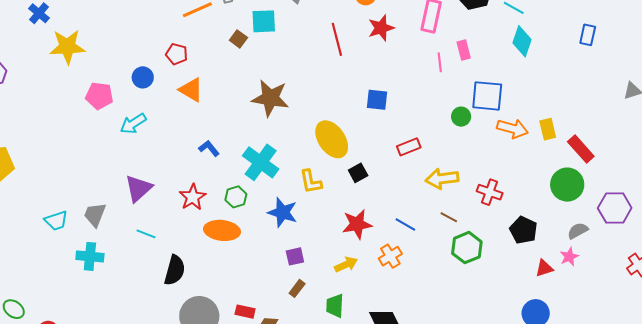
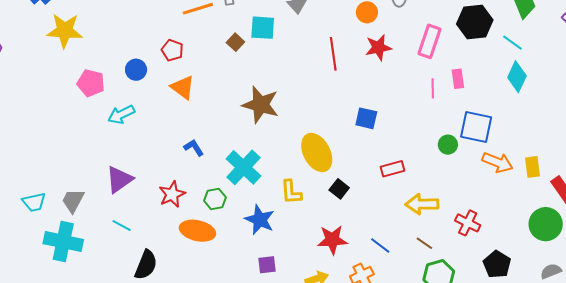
black square: (358, 173) -> (339, 189), turned -30
cyan cross: (90, 256) -> (63, 242), size x1.4

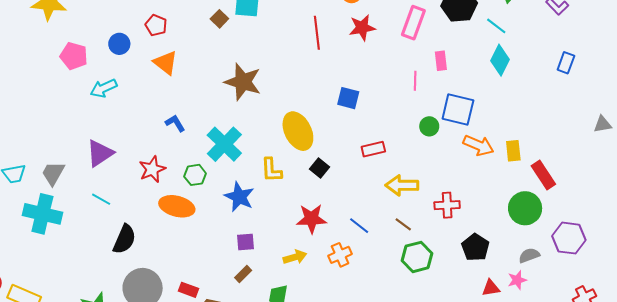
pink line: (433, 88) -> (415, 81), moved
red cross: (468, 223) -> (447, 205), turned -30

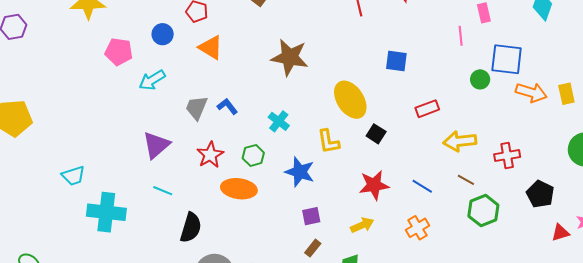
cyan cross: (224, 144) -> (279, 121), size x0.6
gray trapezoid: (53, 173) -> (196, 108), moved
orange cross: (340, 255) -> (418, 228), moved

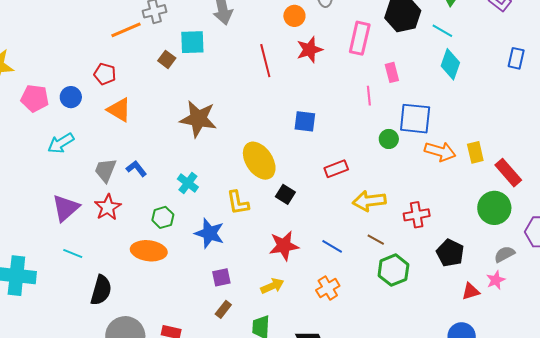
pink pentagon: (119, 52) -> (35, 98), moved
red star: (210, 155) -> (108, 207), moved

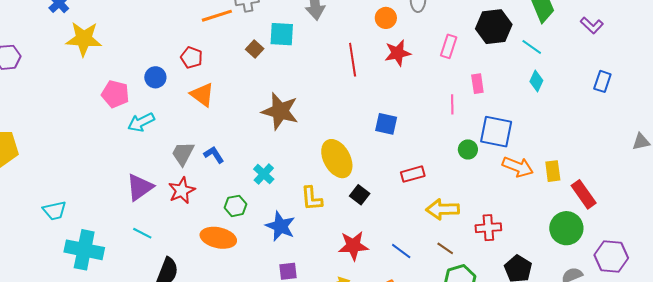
pink rectangle: (360, 38) -> (449, 46), size x0.7
cyan diamond: (450, 64) -> (536, 81), size x0.7
pink pentagon: (35, 98) -> (115, 94), moved

